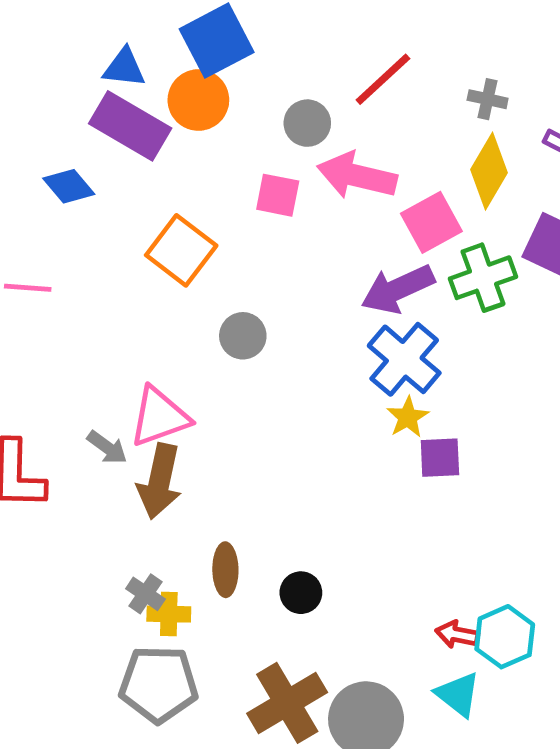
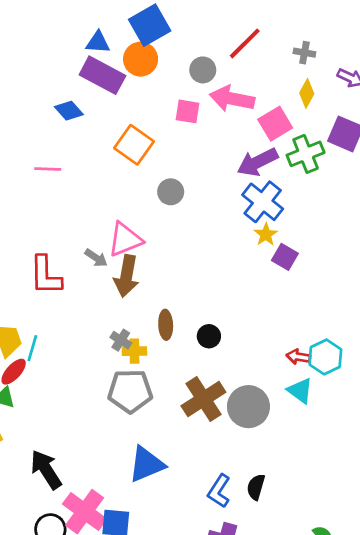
yellow diamond: (489, 171) -> (307, 93), size x0.7
purple square: (440, 458) -> (285, 257), turned 35

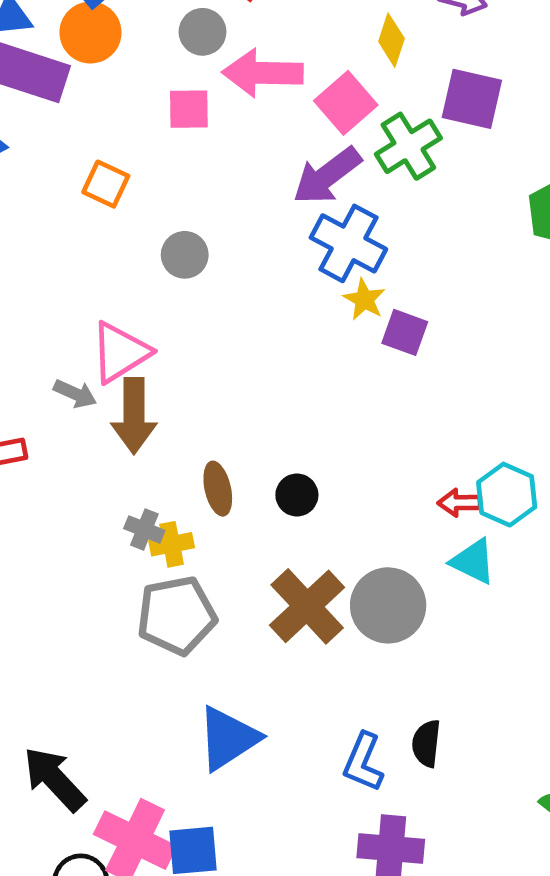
orange square: (134, 145) -> (106, 184), size x0.7

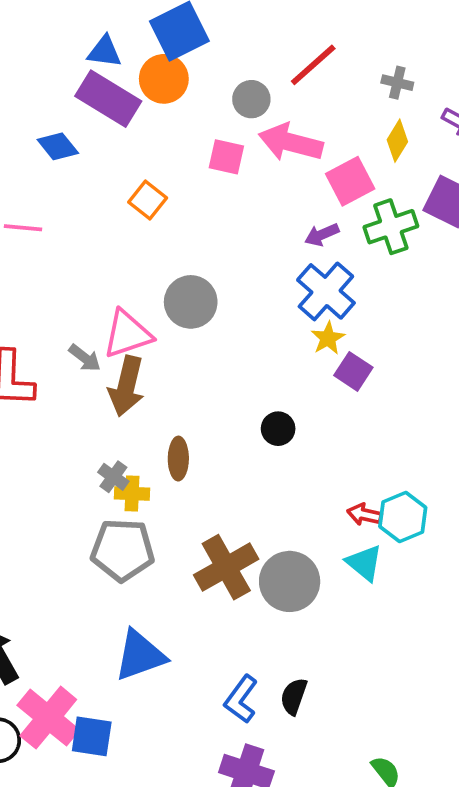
purple arrow: (327, 176) -> (322, 235), size x0.6
gray circle: (185, 255) -> (191, 302), moved, size x1.4
black circle: (297, 495) -> (278, 429), moved

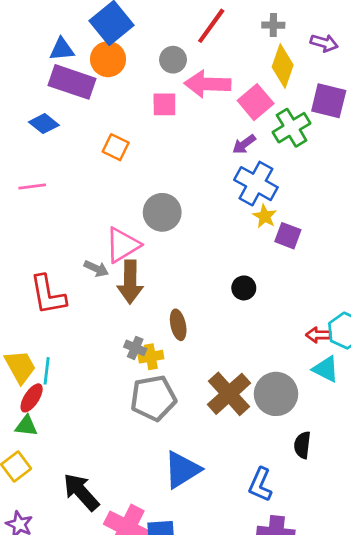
yellow diamond: (397, 141) -> (283, 66), size x1.4
black semicircle: (294, 696) -> (302, 445), moved

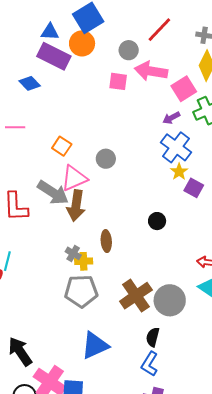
orange square: (116, 147) -> (62, 146), moved
gray circle: (162, 212) -> (106, 159), size x0.7
gray arrow: (96, 269) -> (53, 193), size x1.8
black semicircle: (302, 445) -> (153, 337), moved

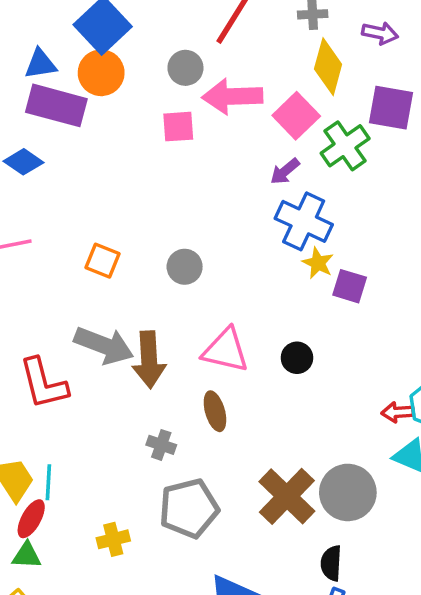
pink triangle: (74, 178) -> (226, 350), moved, turned 48
yellow cross: (84, 261) -> (113, 539), moved

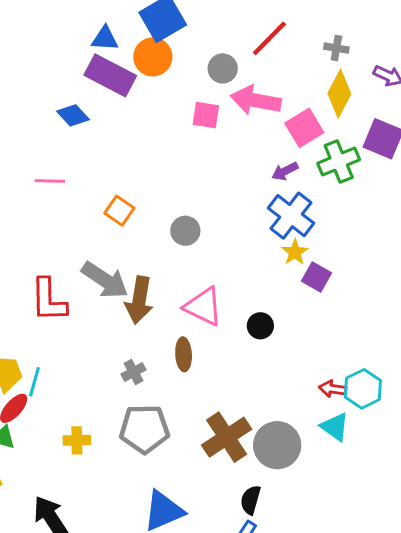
gray cross: (161, 445) -> (133, 372), turned 30

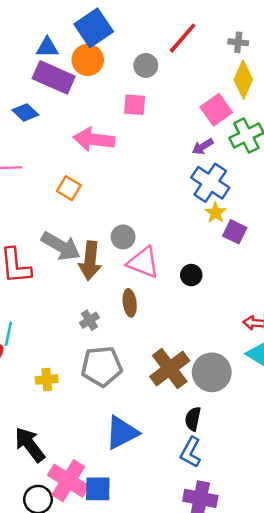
pink arrow: (256, 100) -> (94, 139), moved
gray circle: (185, 231) -> (123, 237), moved

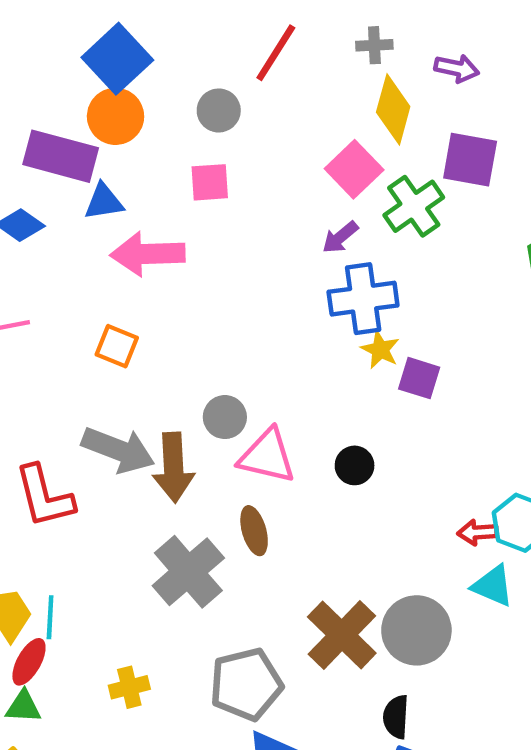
blue triangle: (47, 47) -> (104, 202), moved
blue cross: (210, 183) -> (363, 299), turned -33
gray cross: (89, 320) -> (188, 572), size x2.0
gray pentagon: (102, 366) -> (246, 684), moved

